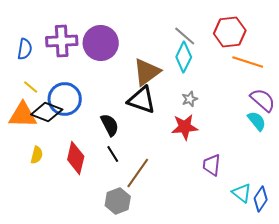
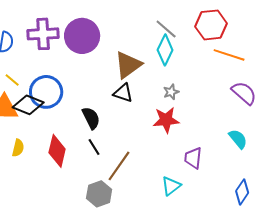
black triangle: (142, 100) -> (123, 93), size x0.7
cyan semicircle: (257, 121) -> (238, 139), moved
cyan triangle: (242, 193) -> (171, 186), moved, turned 45

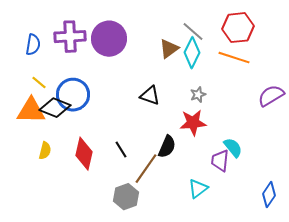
orange line: (229, 55) -> (234, 58), moved
brown triangle: (128, 65) -> (169, 49), moved, size x0.7
purple semicircle: (244, 93) -> (271, 96), turned -72
black semicircle: (91, 118) -> (167, 147), moved, turned 50
cyan semicircle: (238, 139) -> (233, 148), moved

